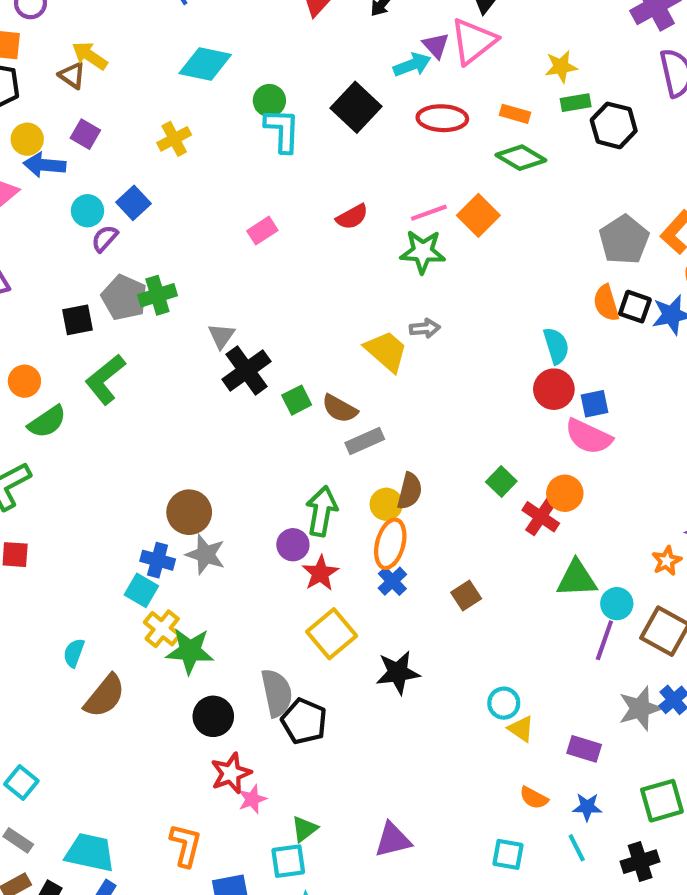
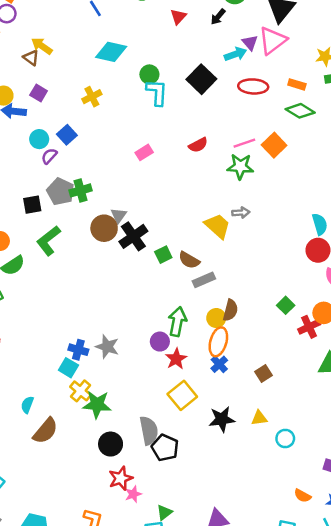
brown circle: (189, 512) -> (104, 228), moved
red cross: (541, 517) -> (309, 327), turned 30
yellow triangle: (521, 729) -> (259, 418), moved, turned -42

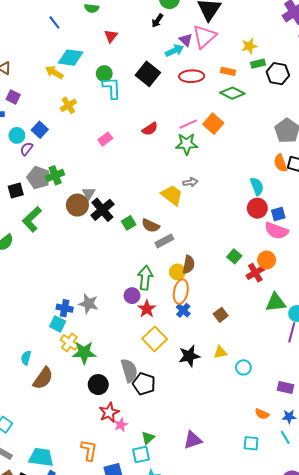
red triangle: (178, 17) -> (111, 36), moved
yellow arrow: (42, 46) -> (54, 72), moved
yellow cross: (92, 97) -> (68, 105), moved

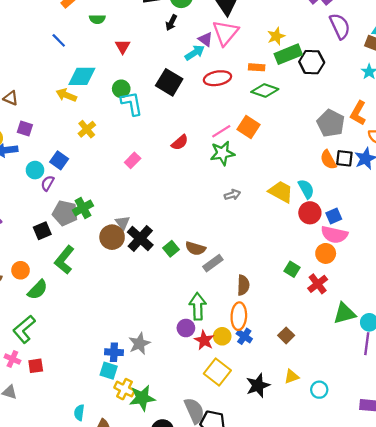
green rectangle: (258, 64) -> (288, 54), size x1.6
yellow trapezoid: (172, 195) -> (281, 192), moved
orange circle: (267, 260) -> (326, 253), moved
yellow circle: (177, 272) -> (222, 336), moved
gray star: (88, 304) -> (139, 344), turned -30

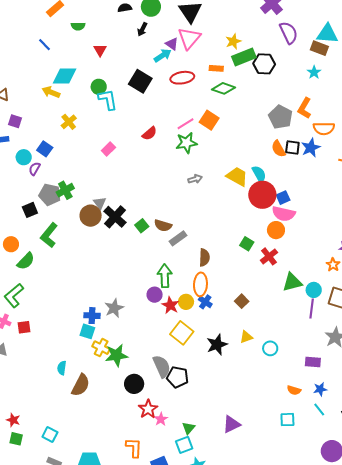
red circle: (310, 213) -> (262, 195), size x1.4

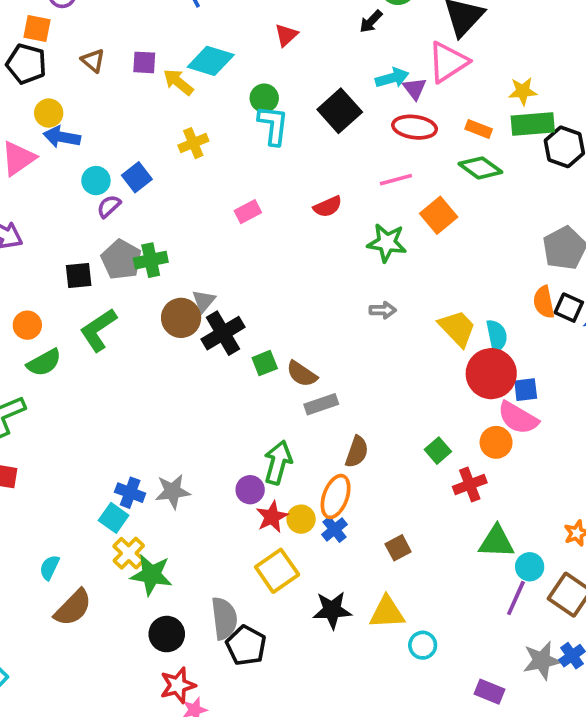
purple triangle: (172, 44) -> (415, 89), moved
purple square: (15, 121) -> (144, 62), moved, turned -32
pink line: (185, 124) -> (396, 180), moved
yellow triangle: (246, 337) -> (387, 612), size x1.5

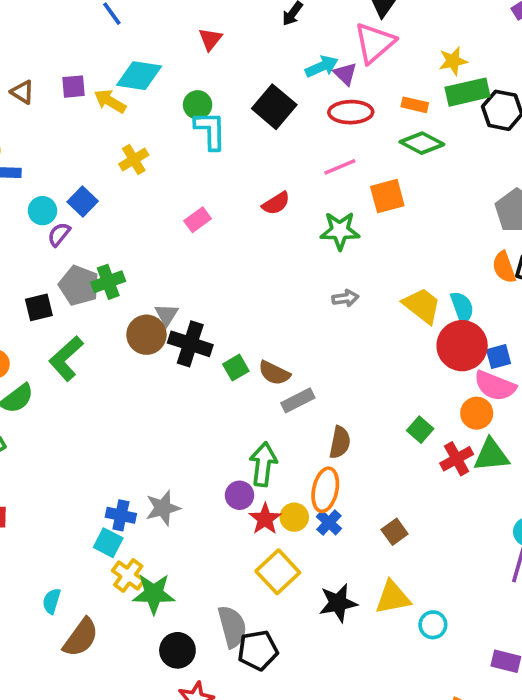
orange square: (439, 215) -> (387, 196), turned 33
black cross: (223, 333) -> (190, 344), turned -33
green triangle: (496, 542) -> (491, 455), moved
black pentagon: (246, 645) -> (258, 650), turned -30

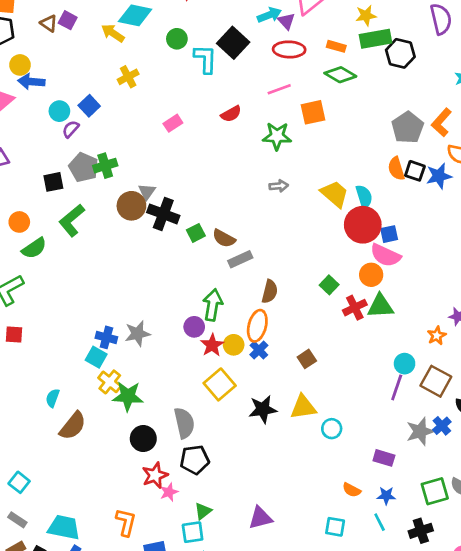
purple square: (73, 87) -> (68, 20), moved, turned 30
cyan L-shape: (210, 130) -> (205, 59), moved
black pentagon: (258, 650) -> (195, 460), moved

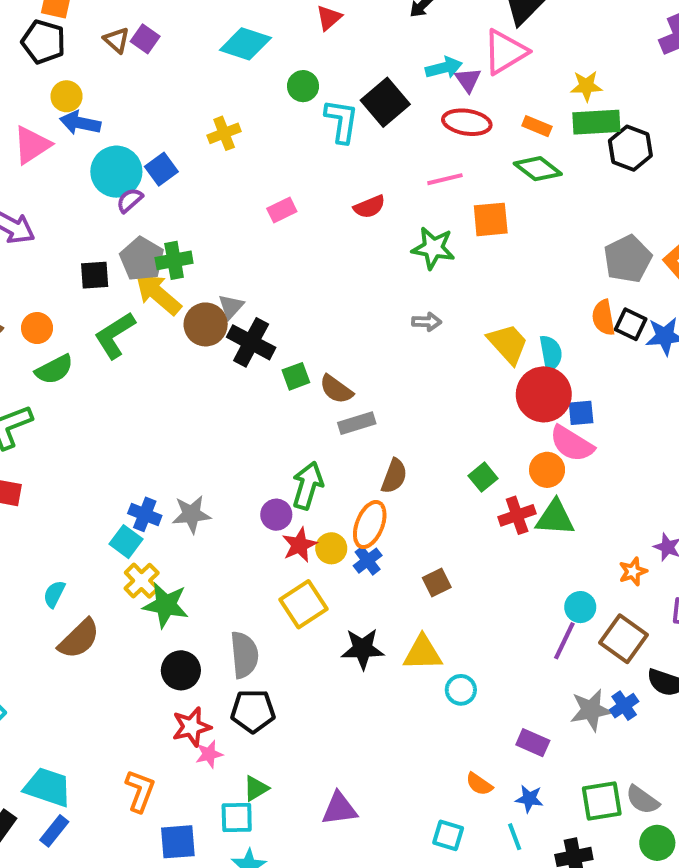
yellow arrow: (113, 33) -> (158, 294), moved, size x1.4
cyan circle: (59, 111) -> (116, 172), size x1.6

